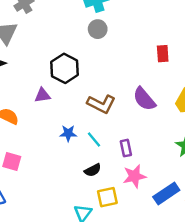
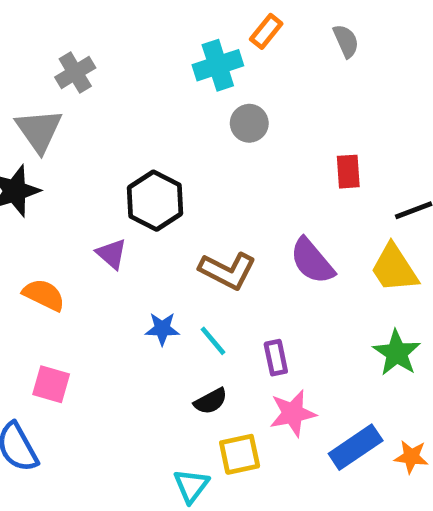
gray circle: (98, 29) -> (249, 123), moved
purple triangle: (42, 95) -> (111, 254), turned 49

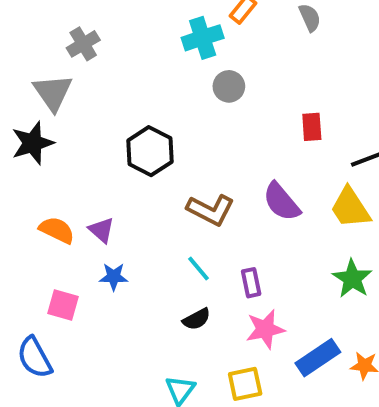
purple triangle: (111, 254) -> (101, 230), moved
blue star: (162, 329) -> (114, 277), moved
yellow square: (240, 454) -> (245, 384), moved

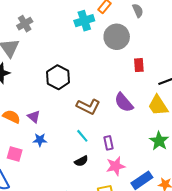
gray circle: (229, 86) -> (117, 37), moved, size x1.6

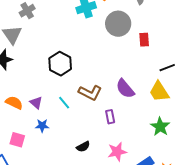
red rectangle: (139, 65) -> (144, 40), moved
cyan line: (82, 136) -> (64, 103), moved
purple rectangle: (109, 143) -> (110, 117), moved

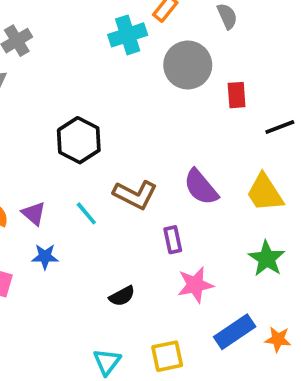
black line: (167, 68) -> (280, 127), moved
pink star: (117, 152) -> (195, 285), moved

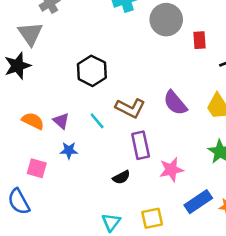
purple rectangle: (173, 240) -> (141, 145), moved, size x1.5

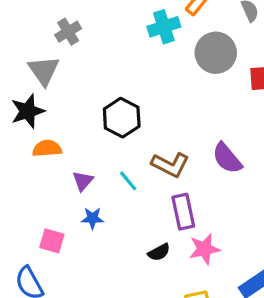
orange semicircle: (33, 121) -> (47, 148), moved, turned -30
purple triangle: (61, 121) -> (83, 181), turned 30
pink star: (171, 170) -> (204, 249), moved

